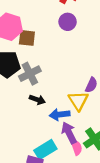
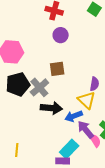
brown square: (27, 38) -> (57, 69), moved
black arrow: (37, 100) -> (51, 108), size x1.5

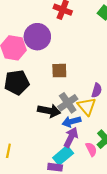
purple circle: (61, 35) -> (37, 37), moved, size x1.6
gray cross: (39, 87) -> (68, 103), moved
purple arrow: (86, 130) -> (71, 137), moved, turned 60

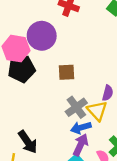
black pentagon: (17, 82) -> (22, 69), moved
black arrow: (49, 111) -> (28, 142), moved, turned 45

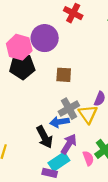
blue arrow: (81, 128) -> (59, 122), moved
black arrow: (28, 142) -> (44, 137), moved

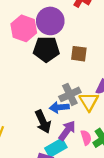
black pentagon: (22, 67) -> (46, 49), moved
brown square: (64, 75) -> (79, 54), moved
pink semicircle: (88, 158) -> (86, 138), moved

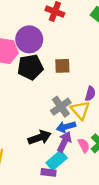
blue arrow: (59, 107) -> (66, 127), moved
black arrow: (43, 122) -> (40, 137), turned -75

